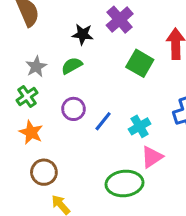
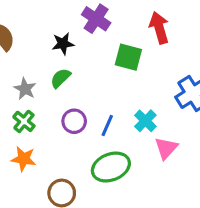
orange star: (31, 132) -> (24, 159), moved
green ellipse: (124, 183) -> (111, 167), moved

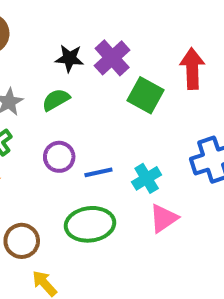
purple cross: (96, 19) -> (112, 58), moved
blue line: (107, 125) -> (98, 172), turned 40

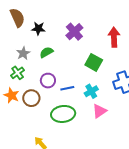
black star: (69, 58) -> (38, 28), moved
green square: (145, 95) -> (94, 62), moved
brown circle: (22, 241) -> (31, 98), moved

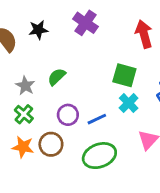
black star: (38, 28) -> (38, 30), moved
purple cross: (74, 32) -> (86, 23), moved
cyan cross: (91, 91) -> (129, 103), moved

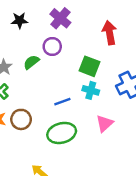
cyan cross: (129, 103) -> (91, 90), turned -35
purple circle: (68, 115) -> (52, 47), moved

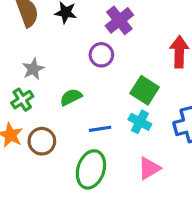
green semicircle: (31, 62) -> (71, 97), moved
green ellipse: (62, 133) -> (91, 169), turned -68

